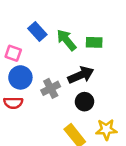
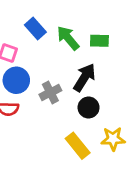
black arrow: (81, 75) -> (84, 78), turned -35

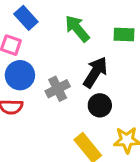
blue rectangle: (35, 28) -> (26, 18), moved
green rectangle: (99, 41) -> (124, 34), moved

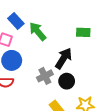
green arrow: (77, 28) -> (38, 31), moved
gray cross: (58, 89) -> (45, 76), moved

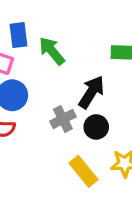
blue rectangle: (16, 21) -> (19, 35), turned 35

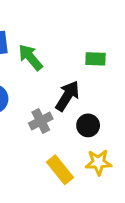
black circle: (96, 127) -> (88, 125), moved

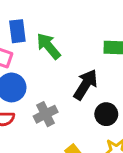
gray cross: (41, 121) -> (46, 114), moved

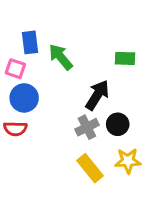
gray cross: (46, 114) -> (87, 127), moved

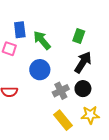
green rectangle: (125, 58) -> (79, 36), moved, turned -72
black arrow: (97, 95) -> (83, 62), moved
blue circle: (24, 98) -> (40, 70), moved

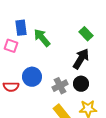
green rectangle: (79, 36) -> (86, 34), moved, turned -64
blue circle: (40, 70) -> (32, 77), moved

